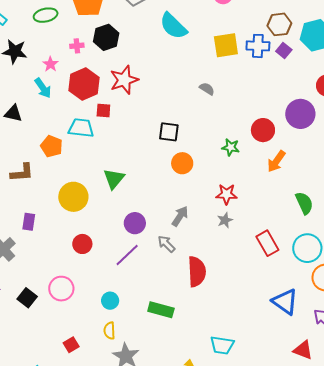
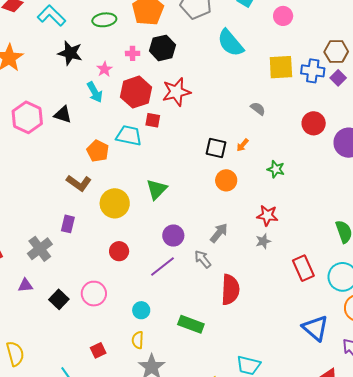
red circle: (263, 130) -> (314, 123), moved
orange arrow: (276, 161) -> (242, 145), moved, size x0.6
brown L-shape: (22, 173) -> (79, 183), moved, turned 35

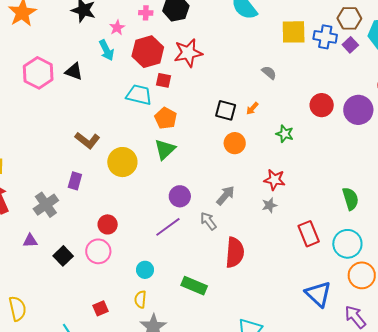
red circle: (314, 123) -> (322, 105), moved
orange pentagon: (98, 151) -> (166, 118), moved
red circle: (119, 251) -> (108, 224), moved

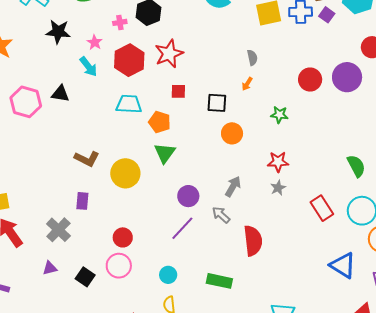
gray semicircle: (269, 73) -> (252, 58), turned 49
red square: (164, 80) -> (178, 91), moved
orange arrow: (252, 108) -> (247, 84), moved

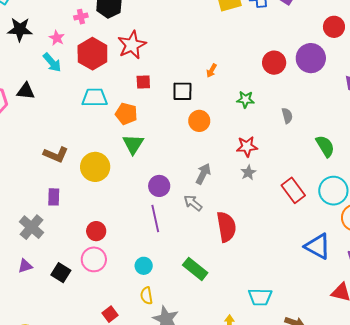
gray semicircle: (252, 58) -> (287, 116), moved
purple line: (182, 228) -> (155, 218), turned -52
green rectangle: (219, 281) -> (195, 269), turned 30

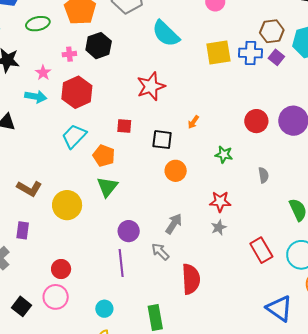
red star: (132, 45) -> (151, 86), moved
cyan arrow: (52, 62) -> (36, 97), turned -45
cyan trapezoid: (95, 98) -> (74, 136), turned -52
green rectangle: (195, 269) -> (155, 317), turned 35

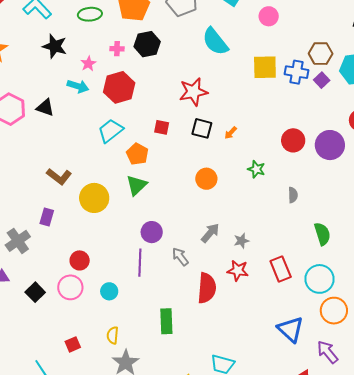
black square: (162, 140) -> (202, 128), moved
red star: (220, 202) -> (238, 271), moved
gray arrow: (174, 224) -> (210, 233), moved
cyan circle: (104, 309) -> (109, 291), moved

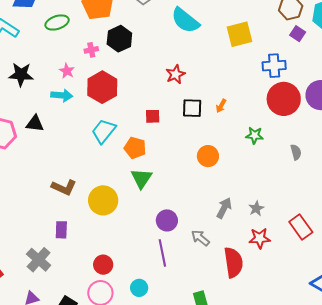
black star: (55, 46) -> (21, 74), moved
blue cross: (297, 72) -> (274, 66), moved
red star: (193, 92) -> (175, 74), size x0.7
red circle: (293, 140) -> (284, 99), size x1.4

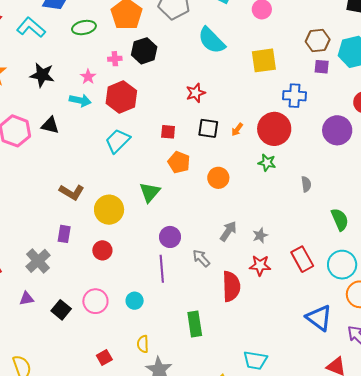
purple square: (298, 34) -> (322, 67), turned -35
red circle: (284, 99) -> (274, 129), moved
orange pentagon: (135, 148) -> (179, 162), moved
red circle: (103, 265) -> (102, 250), moved

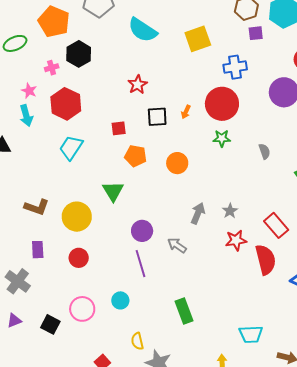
cyan arrow: (80, 100) -> (26, 116), turned 75
red semicircle: (231, 286) -> (266, 260), moved

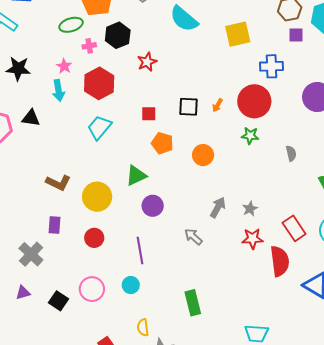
green ellipse: (15, 43) -> (71, 25), moved
red star: (138, 85) -> (147, 62), moved
green triangle: (113, 191) -> (136, 176), turned 30
purple circle: (142, 231) -> (153, 206), moved
purple line: (140, 264) -> (140, 250), moved

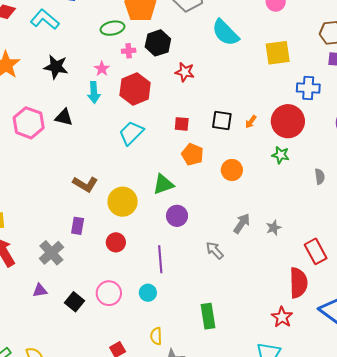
red star: (147, 62) -> (185, 72), turned 30
red star: (252, 239) -> (282, 317), moved, turned 30

